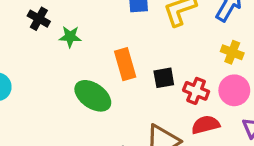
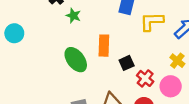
black square: (164, 78) -> (127, 63), turned -32

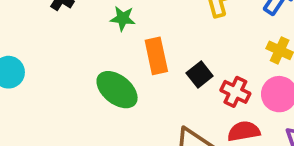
green star: (73, 16) -> (123, 18), moved

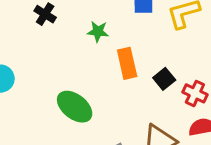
green ellipse: (117, 90) -> (75, 107), moved

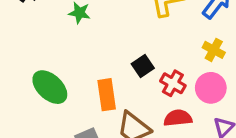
orange rectangle: (127, 63) -> (107, 95), moved

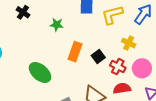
yellow cross: (214, 50) -> (129, 43), moved
orange rectangle: (107, 95) -> (75, 52), moved, turned 30

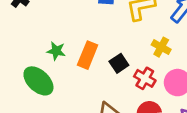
green star: (57, 25) -> (56, 51), moved

